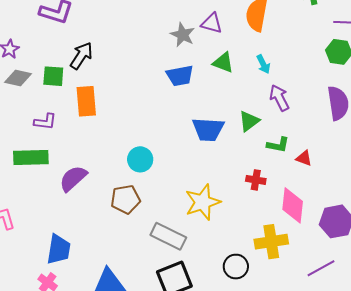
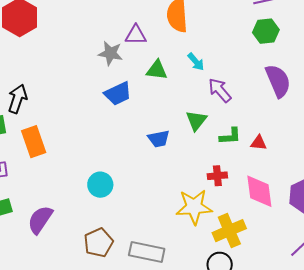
blue trapezoid: (208, 129) -> (159, 139), size x0.7
brown pentagon: (125, 199) -> (99, 243), moved
yellow star: (203, 202) -> (194, 207), moved, turned 30
yellow cross: (271, 242) -> (229, 231), moved

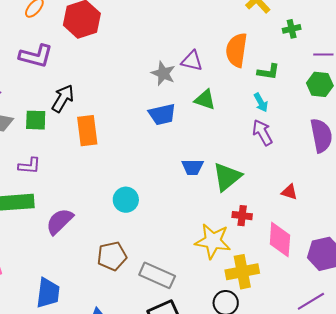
cyan arrow: (196, 62) -> (261, 102), moved
green triangle: (196, 120) -> (227, 177), moved, size x1.4
green L-shape: (230, 136) -> (268, 72), moved
orange rectangle: (34, 142) -> (87, 131), moved

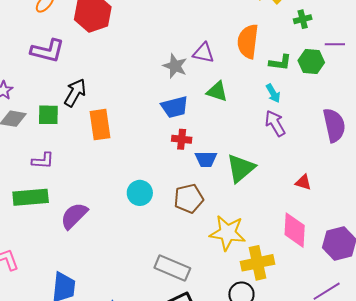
green hexagon: (320, 84) -> (311, 62), moved
red cross: (242, 216) -> (182, 139), moved
brown pentagon: (112, 256) -> (189, 199), moved

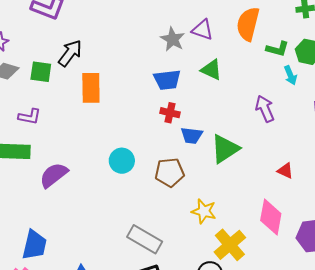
cyan arrow: (273, 93) -> (290, 75), moved
yellow star: (228, 233) -> (204, 211), size x0.7
yellow cross: (258, 263) -> (230, 245), turned -36

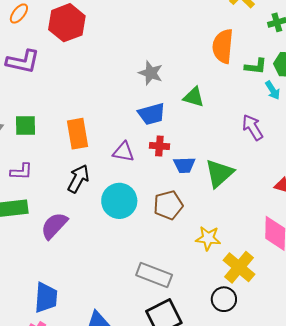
purple triangle: (203, 30) -> (123, 152), moved
black arrow: (70, 53) -> (78, 179), moved
cyan circle: (122, 161) -> (119, 201), size x1.4

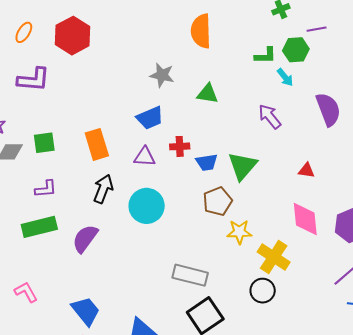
orange semicircle: (223, 46) -> (201, 31), moved
blue trapezoid: (152, 114) -> (150, 118), moved
brown pentagon: (168, 205) -> (218, 201), moved
blue trapezoid: (46, 298) -> (86, 311), turned -36

